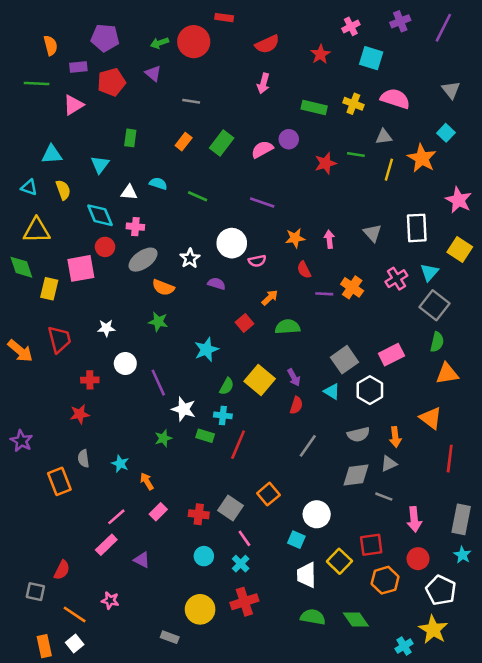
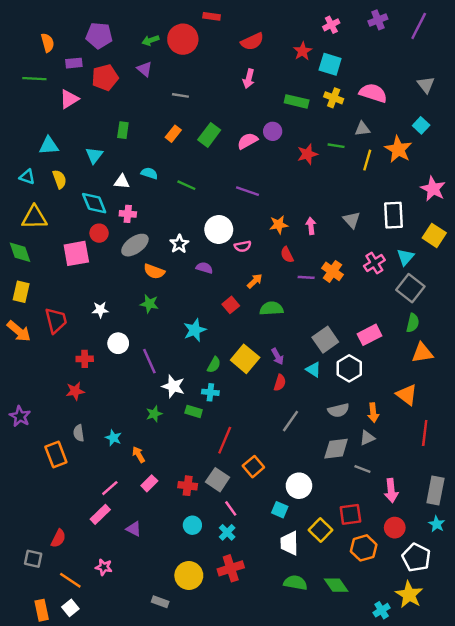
cyan square: (371, 58) -> (330, 64), moved
yellow rectangle: (49, 289) -> (21, 292), moved
red line: (238, 445) -> (225, 440), moved

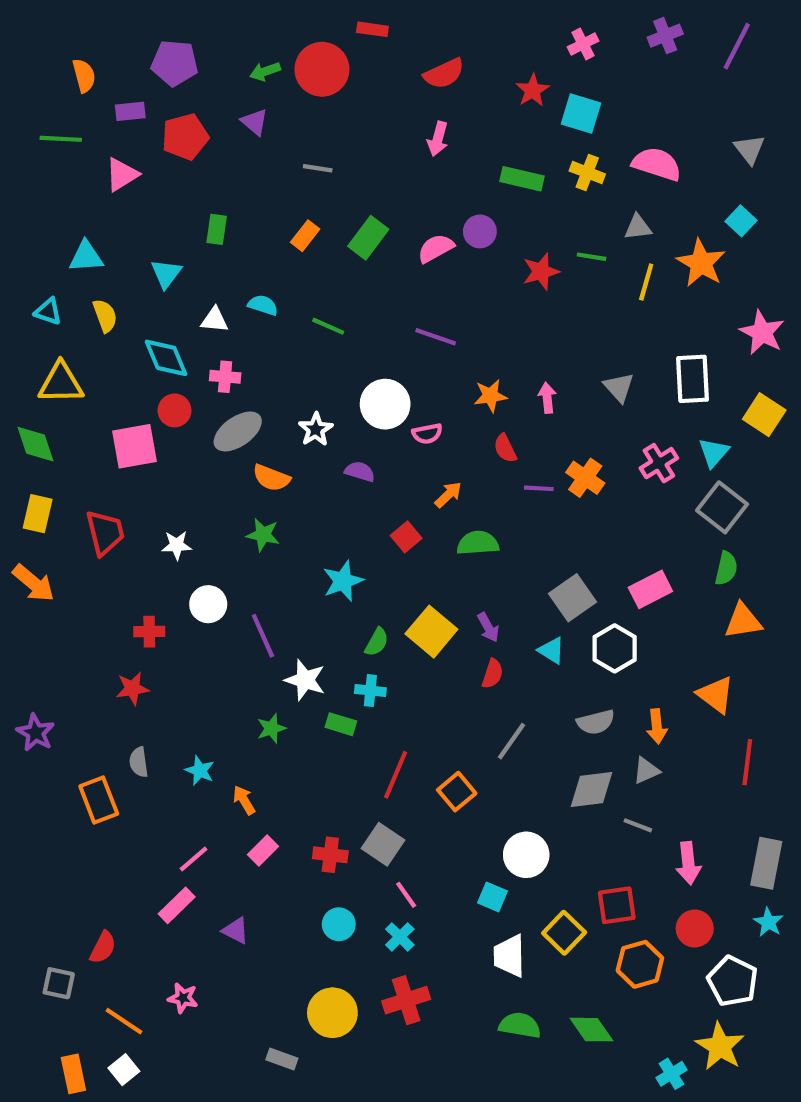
red trapezoid: (56, 320) -> (105, 533), moved
orange square: (253, 467) -> (457, 792), moved

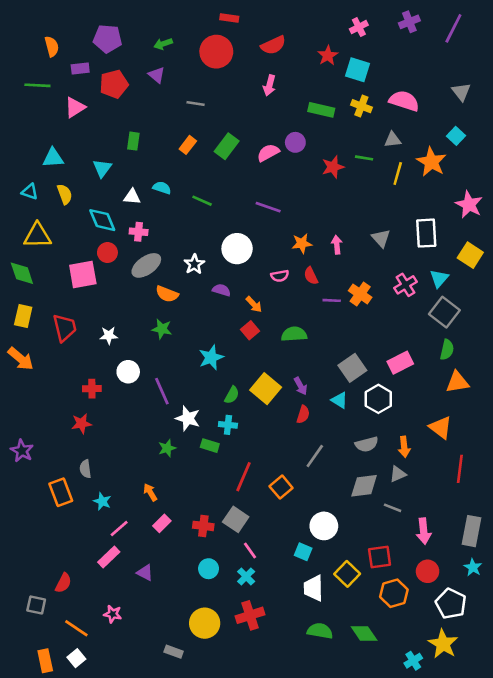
red circle: (322, 69) -> (216, 52), moved
pink semicircle: (427, 434) -> (280, 276), moved
orange arrow: (448, 495) -> (254, 304), moved, turned 90
cyan star: (200, 771) -> (102, 501), moved

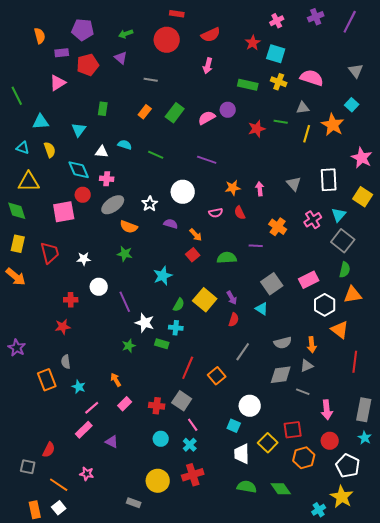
green line: (37, 85) -> (17, 96), moved, turned 60
purple line: (332, 300) -> (256, 246), moved
white hexagon: (378, 399) -> (325, 305), moved

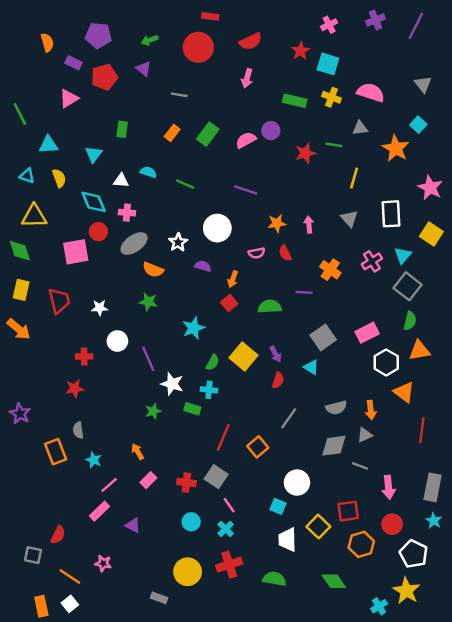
purple rectangle: (62, 53) -> (73, 63), turned 32
yellow line: (307, 134) -> (354, 178), moved
orange arrow: (196, 235) -> (233, 279), turned 64
green semicircle: (247, 487) -> (274, 579), moved

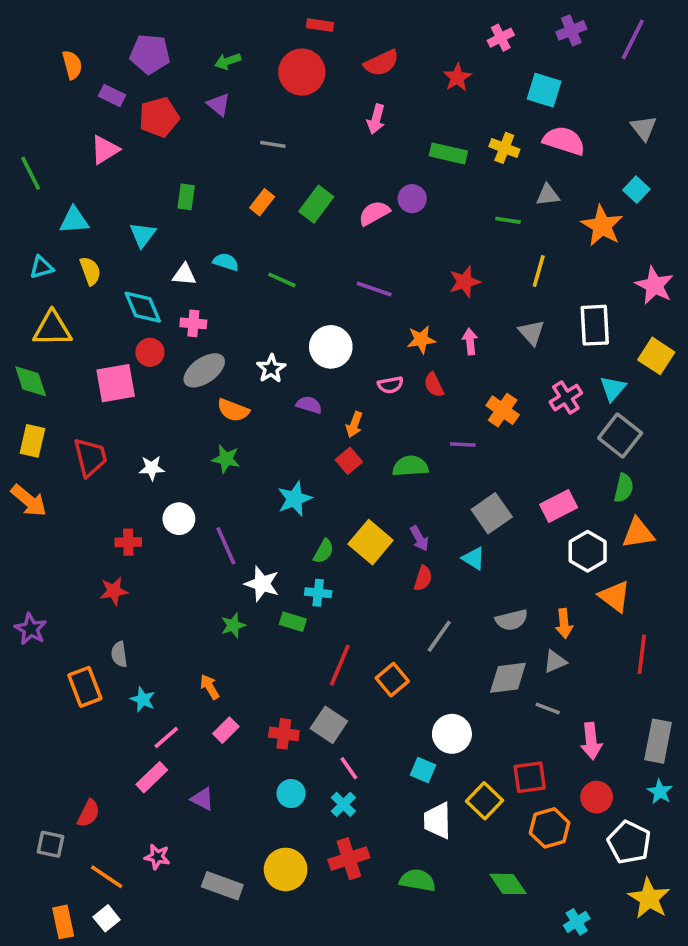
cyan square: (328, 64) -> (544, 90), moved
red star: (305, 153) -> (465, 282), moved
cyan triangle: (27, 176) -> (41, 267), turned -35
yellow star: (406, 591) -> (649, 898), moved
gray rectangle: (159, 598) -> (222, 886), moved, size x1.5

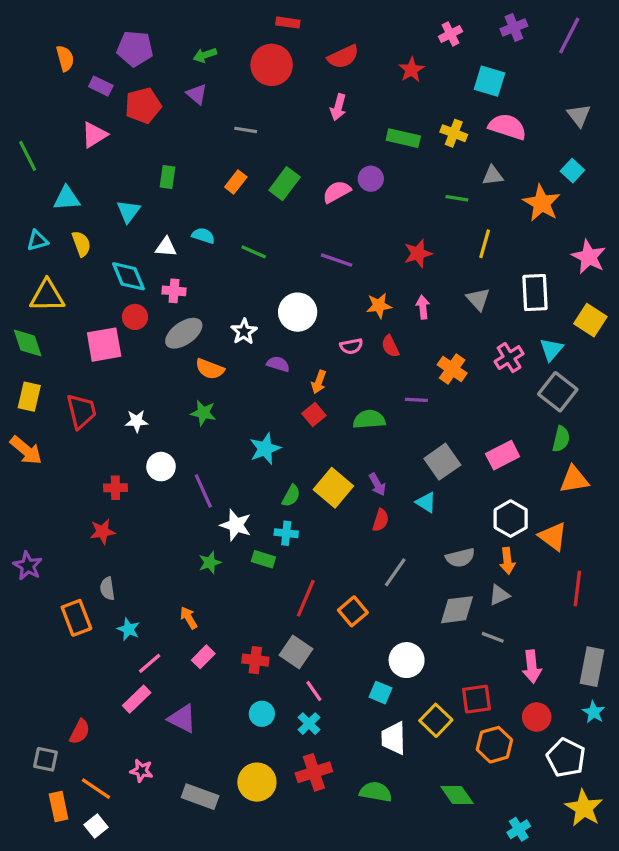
white hexagon: (588, 551) -> (511, 519), moved
purple triangle: (202, 799) -> (182, 719), size x1.4
orange rectangle: (63, 922) -> (59, 806), moved

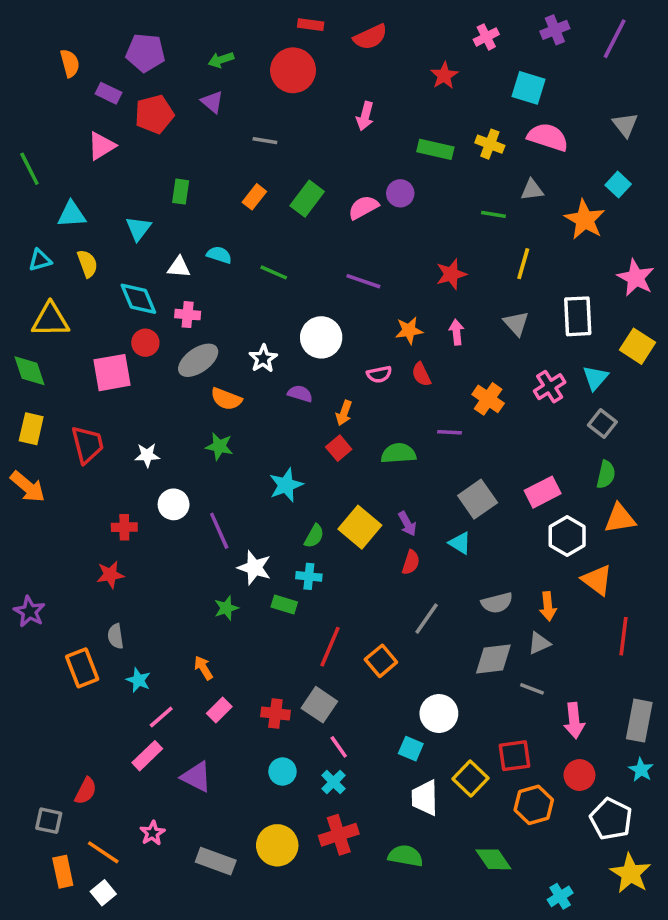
red semicircle: (343, 57) -> (370, 37), moved
gray square: (558, 392) -> (602, 424), size x0.7
white hexagon: (511, 519) -> (567, 536), moved
pink star: (141, 771) -> (152, 833), turned 30

